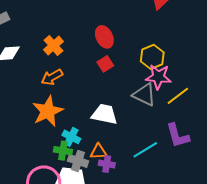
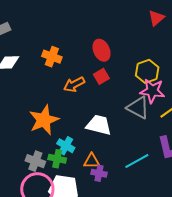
orange cross: (53, 46) -> (52, 57), turned -30
orange arrow: (52, 77) -> (74, 84), moved
gray cross: (78, 161) -> (35, 161), moved

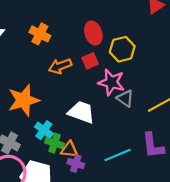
yellow hexagon: (147, 71) -> (122, 49), moved
pink star: (152, 91) -> (111, 82), moved
gray triangle: (138, 108) -> (125, 98), size x0.7
green cross: (57, 159) -> (54, 143), moved

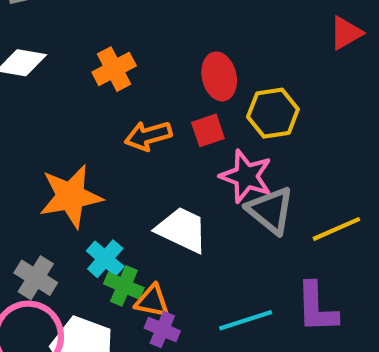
orange cross: (40, 34) -> (114, 69), turned 30
gray triangle: (125, 98) -> (270, 210), size x1.4

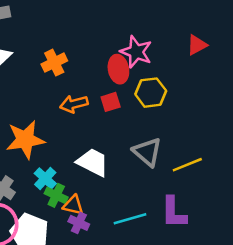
pink star: (246, 176) -> (136, 52), moved

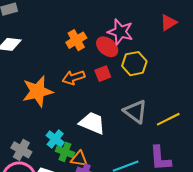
orange cross: (54, 63) -> (76, 40), moved
red ellipse: (118, 69) -> (107, 47), turned -35
orange star: (25, 140) -> (38, 91), moved

